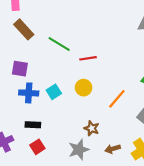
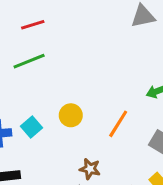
green line: (59, 44) -> (29, 61), turned -45
red line: (88, 58) -> (33, 25), moved

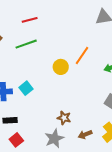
yellow circle: (71, 115) -> (61, 67), moved
orange line: (118, 124) -> (82, 56), moved

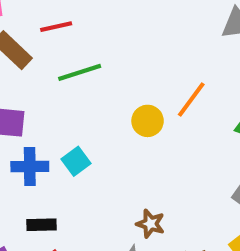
red line: (30, 20) -> (56, 27), moved

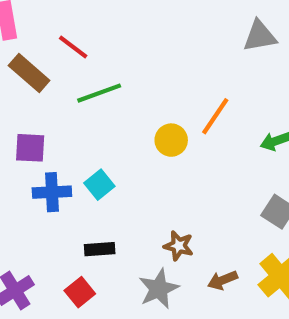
red line: (56, 27) -> (73, 47), turned 52
black rectangle: (42, 225) -> (100, 249), moved

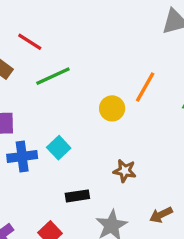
brown star: (179, 246) -> (125, 171), moved
black rectangle: (100, 249) -> (77, 196), moved

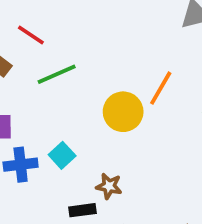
yellow circle: (112, 108) -> (123, 112), size x1.4
brown star: (125, 171) -> (109, 186), moved

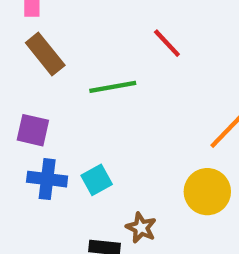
red line: (31, 35) -> (167, 43), moved
yellow circle: (123, 112) -> (207, 192), moved

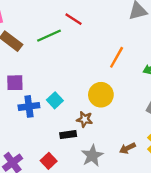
green line: (113, 87) -> (49, 36), moved
yellow circle: (207, 192) -> (101, 95), moved

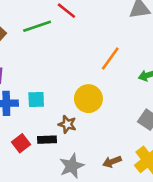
cyan square: (55, 100) -> (36, 99), turned 35
red square: (49, 161) -> (21, 143), moved

